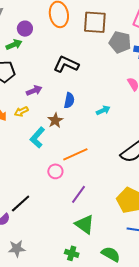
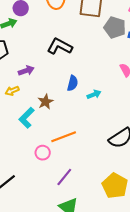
blue semicircle: (69, 100) -> (73, 83), moved

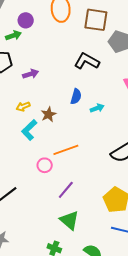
black L-shape: (60, 46) -> (87, 61), moved
purple arrow: (26, 71) -> (31, 74), moved
yellow arrow: (12, 91) -> (23, 106), moved

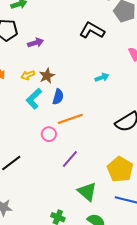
blue semicircle: (76, 96) -> (58, 97), moved
brown star: (49, 114) -> (47, 76), moved
green triangle: (69, 220) -> (87, 192), moved

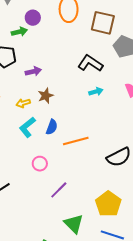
brown star: (47, 76) -> (46, 96), moved
cyan arrow: (102, 77) -> (96, 92), moved
orange line: (70, 119) -> (76, 141), moved

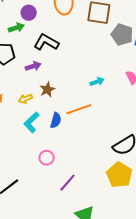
black L-shape: (90, 63) -> (46, 42), moved
orange line: (76, 141) -> (79, 109), moved
yellow pentagon: (108, 204) -> (119, 175), moved

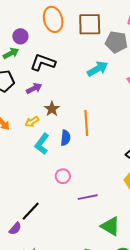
cyan arrow: (97, 82) -> (98, 69), moved, size x1.5
orange line: (79, 109) -> (86, 123), turned -65
purple line: (68, 183) -> (88, 197), turned 48

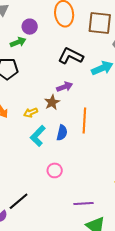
black L-shape: (43, 63) -> (71, 56), moved
purple arrow: (34, 88) -> (65, 87), moved
purple line: (88, 197) -> (84, 204), moved

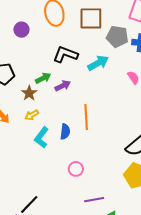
green arrow: (18, 42) -> (43, 78), moved
brown star: (52, 102) -> (29, 93), moved
pink circle: (55, 170) -> (76, 169), moved

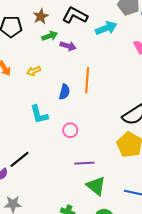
purple arrow: (63, 86) -> (68, 46), turned 35
brown star: (29, 93) -> (41, 16), moved
cyan L-shape: (41, 137) -> (39, 114), moved, turned -60

